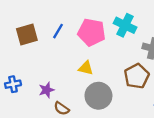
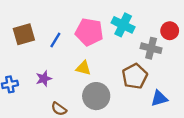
blue line: (58, 31) -> (55, 40), moved
purple star: (47, 90) -> (44, 79), moved

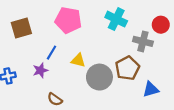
pink pentagon: (89, 32) -> (68, 20), moved
blue line: (55, 40) -> (51, 53), moved
gray circle: (96, 96) -> (99, 77), moved

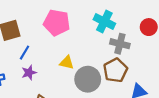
gray cross: (143, 41) -> (120, 44), moved
blue line: (51, 53) -> (24, 53), moved

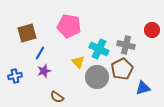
cyan cross: (104, 22) -> (99, 49), moved
yellow triangle: (67, 63) -> (78, 62), turned 32

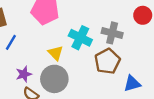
purple star: (44, 71) -> (24, 74), moved
gray circle: (97, 77) -> (54, 79), moved

